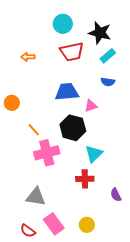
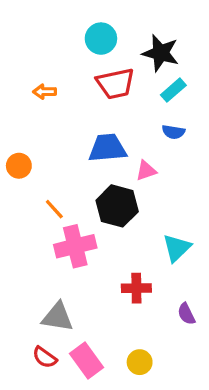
cyan triangle: (94, 154) -> (177, 248), moved
red semicircle: (28, 231) -> (45, 357), moved

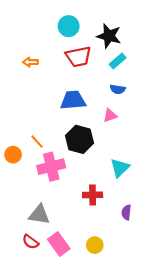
orange circle: (19, 166) -> (13, 155), moved
pink triangle: (146, 171) -> (110, 115), moved
purple semicircle: (186, 314) -> (126, 212), turned 32

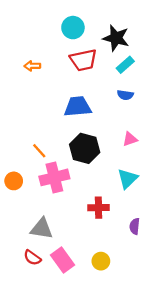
pink triangle: (110, 115) -> (130, 139), moved
orange circle: (13, 155) -> (14, 181), moved

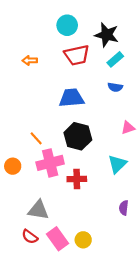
pink triangle: (130, 139) -> (128, 128), moved
red cross: (99, 208) -> (77, 179), moved
yellow circle: (101, 261) -> (83, 240), moved

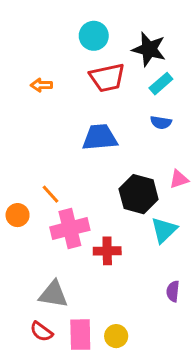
black hexagon: (78, 136) -> (139, 194), moved
orange circle: (13, 166) -> (18, 215), moved
pink rectangle: (58, 239) -> (80, 335), turned 35

